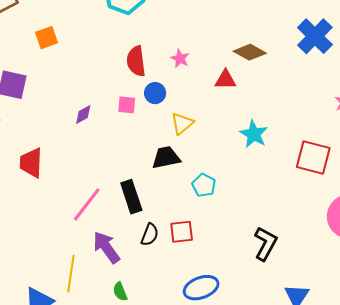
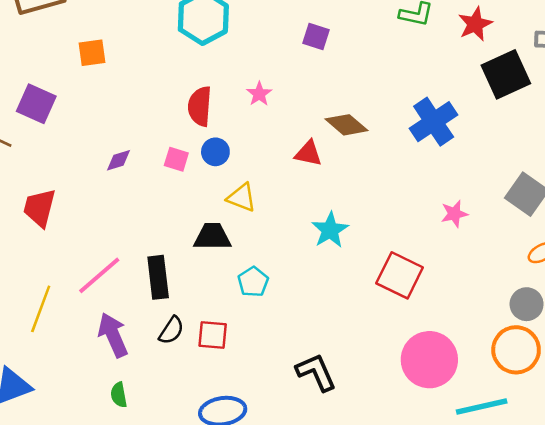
pink star: (180, 58) -> (259, 94), moved
yellow triangle: (182, 123) -> (242, 198), turned 50
black L-shape: (265, 244) -> (316, 372), turned -64
yellow line: (71, 274) -> (41, 309), moved

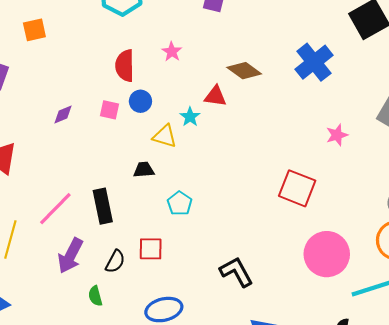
cyan star: (330, 230) -> (190, 117), moved, size x0.7
black trapezoid: (212, 237) -> (144, 170), size x0.7
black semicircle: (171, 330) -> (115, 261), moved
purple arrow: (113, 335) -> (70, 256), turned -124
green semicircle: (119, 395) -> (95, 296), moved

